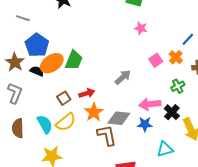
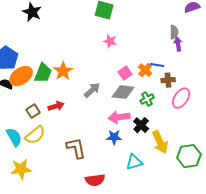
blue line: (188, 39) -> (157, 65), moved, turned 56
orange star: (94, 112) -> (63, 71), moved
gray diamond: (119, 118) -> (123, 92), moved

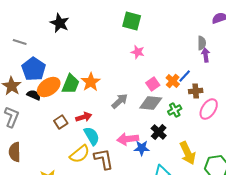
blue line: (157, 65) -> (185, 76), turned -56
pink arrow: (119, 117) -> (128, 139), moved
black cross: (141, 125) -> (159, 132), moved
yellow semicircle: (35, 135) -> (80, 154), moved
cyan semicircle: (14, 137) -> (92, 136), moved

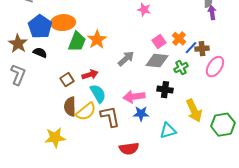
blue line: (185, 76) -> (191, 48), moved
orange ellipse: (49, 87) -> (63, 23), moved, turned 30
black cross: (159, 132) -> (165, 90), turned -35
blue star: (142, 148) -> (141, 114), moved
brown semicircle: (15, 152) -> (70, 107), moved

